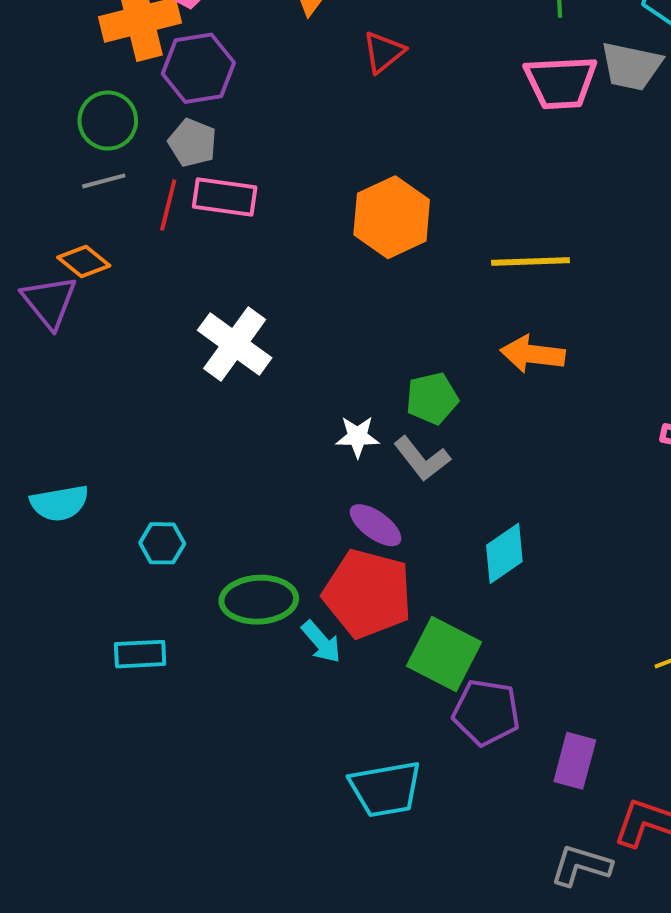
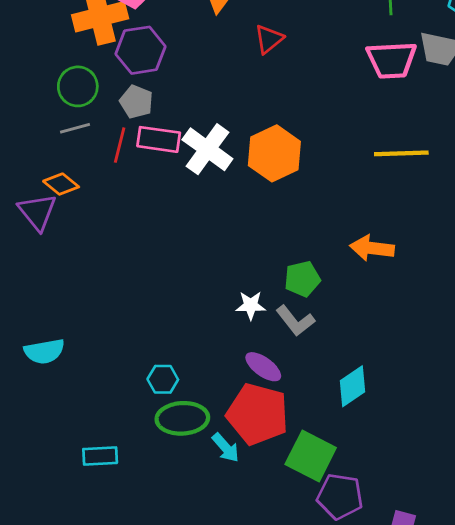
yellow line: (531, 261) -> (401, 153), moved
white cross: (235, 344) -> (207, 149), moved
cyan hexagon: (162, 543) -> (163, 379), moved

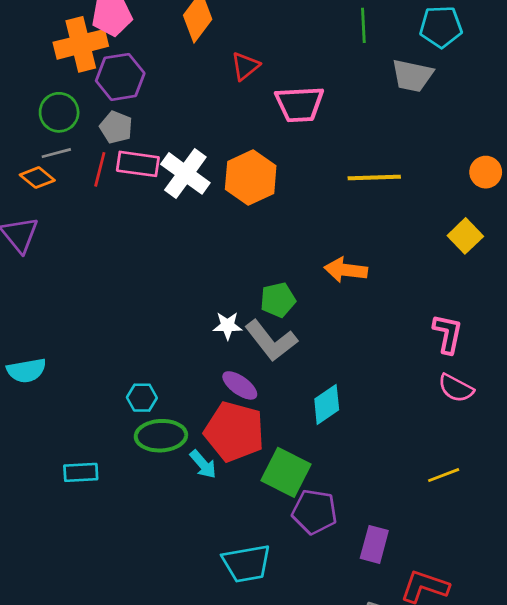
pink trapezoid: (392, 60) -> (300, 104), moved
orange diamond: (61, 184) -> (37, 178), moved
gray L-shape: (295, 321) -> (271, 341), size x1.4

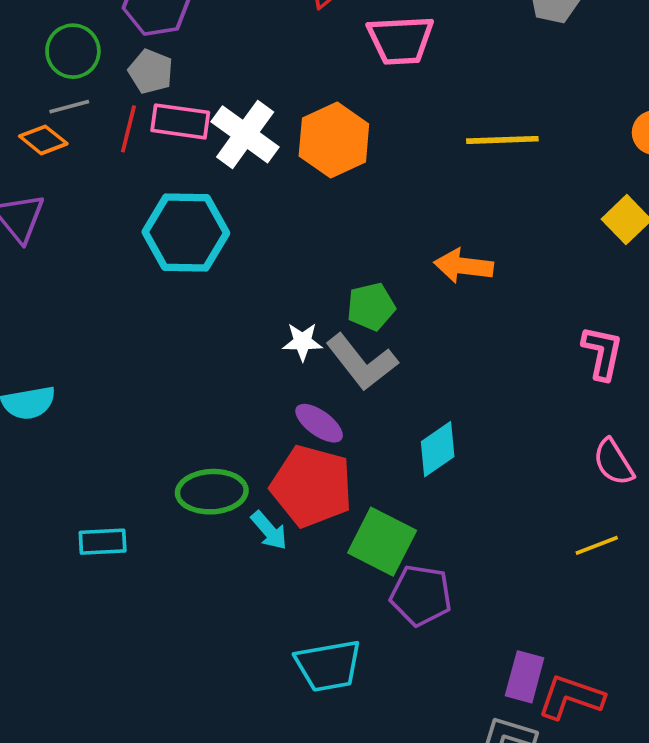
pink semicircle: (456, 388) -> (613, 462), moved, turned 30
cyan hexagon: (142, 398) -> (186, 233), moved, size x2.0
purple rectangle: (374, 544) -> (525, 677), moved

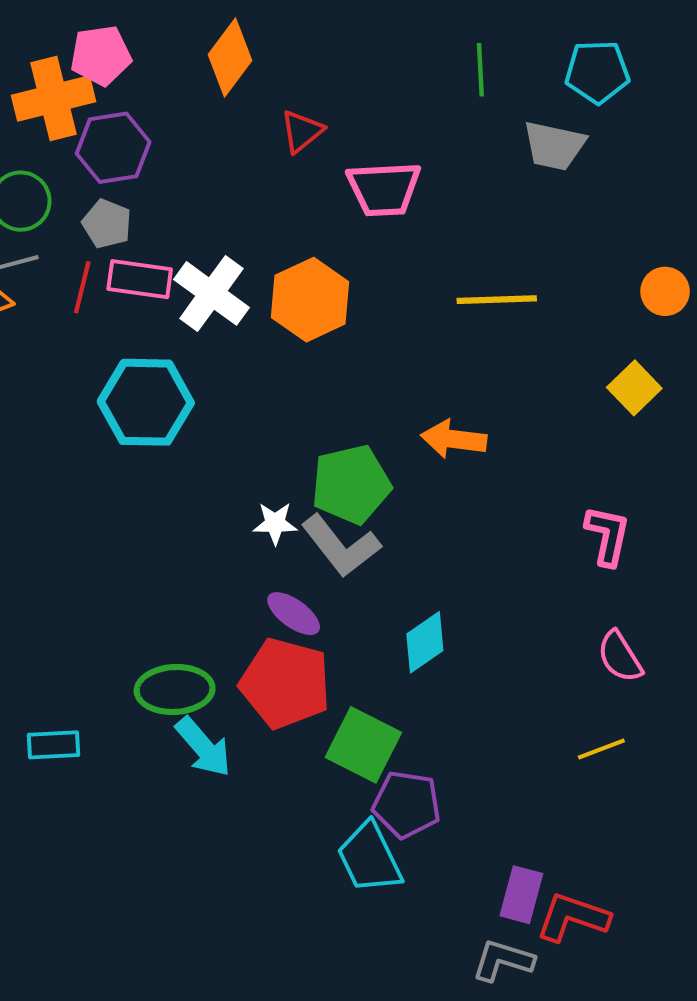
green pentagon: (371, 307) -> (351, 484), size x1.5
cyan arrow: (269, 531) -> (203, 747), moved, size x1.4
cyan trapezoid: (328, 666) -> (370, 858), moved, turned 74

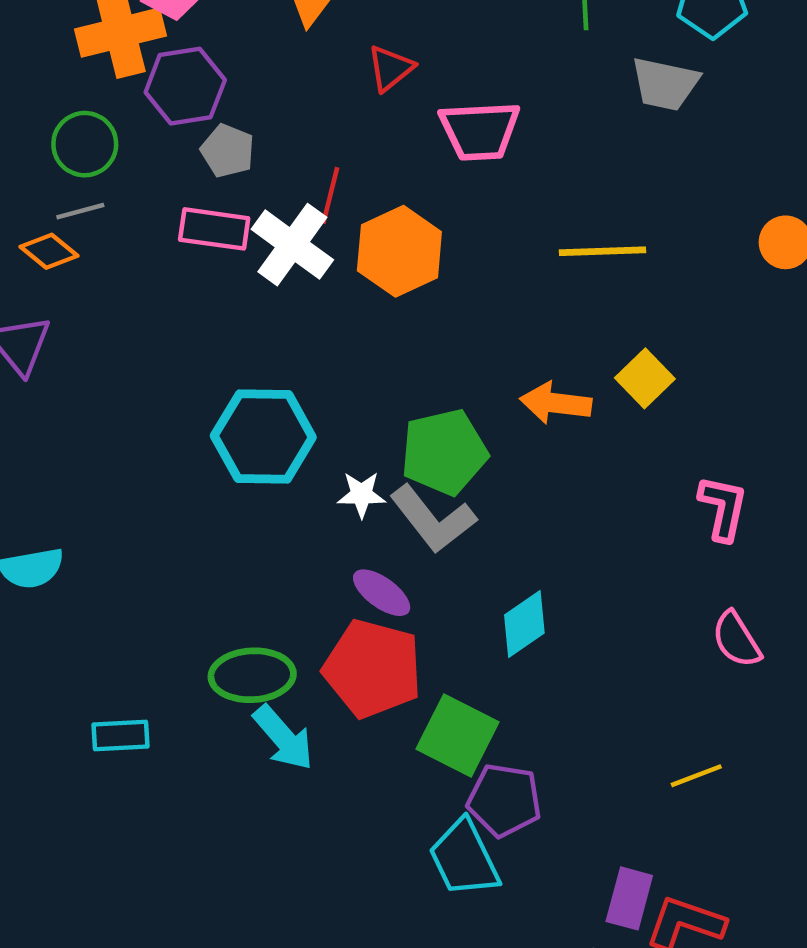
gray pentagon: (107, 224) -> (228, 151), moved
red line: (82, 287) -> (330, 195), moved
yellow square: (634, 388) -> (645, 378), moved
cyan hexagon: (146, 402) -> (263, 436), moved
yellow line: (601, 749) -> (696, 776), moved

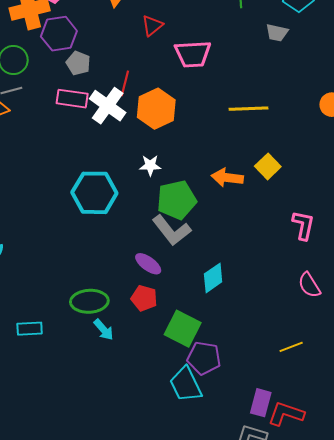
gray trapezoid: (665, 84) -> (277, 33), size x0.7
white star: (361, 494) -> (150, 165), moved
red pentagon: (373, 669) -> (144, 298), size x0.6
cyan arrow: (283, 738) -> (104, 330), size x0.7

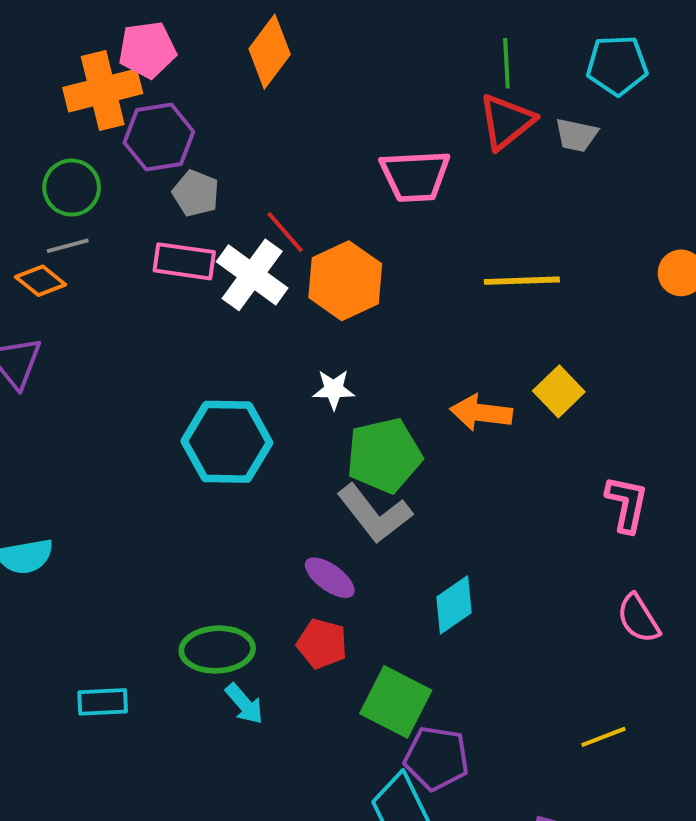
red triangle: (152, 26) -> (506, 122), moved, size x1.4
red line: (125, 83) -> (285, 232), turned -55

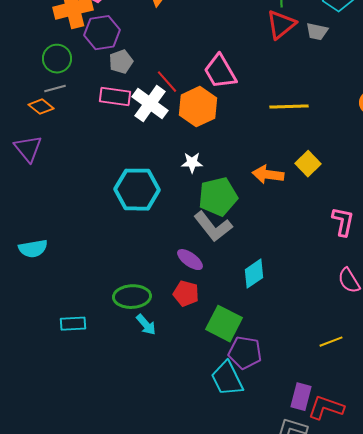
pink trapezoid: (415, 176) -> (220, 72), moved, turned 63
gray pentagon: (196, 193) -> (121, 62), turned 30

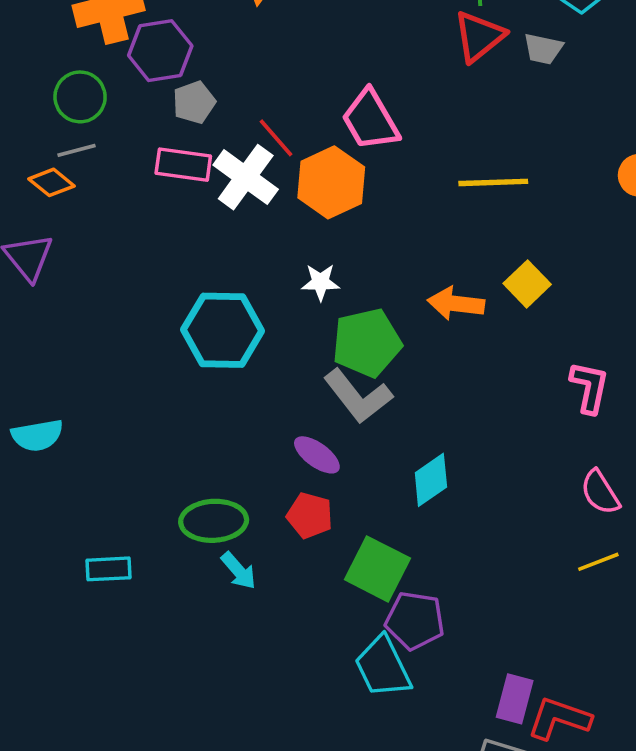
yellow line: (331, 342) -> (598, 562), moved

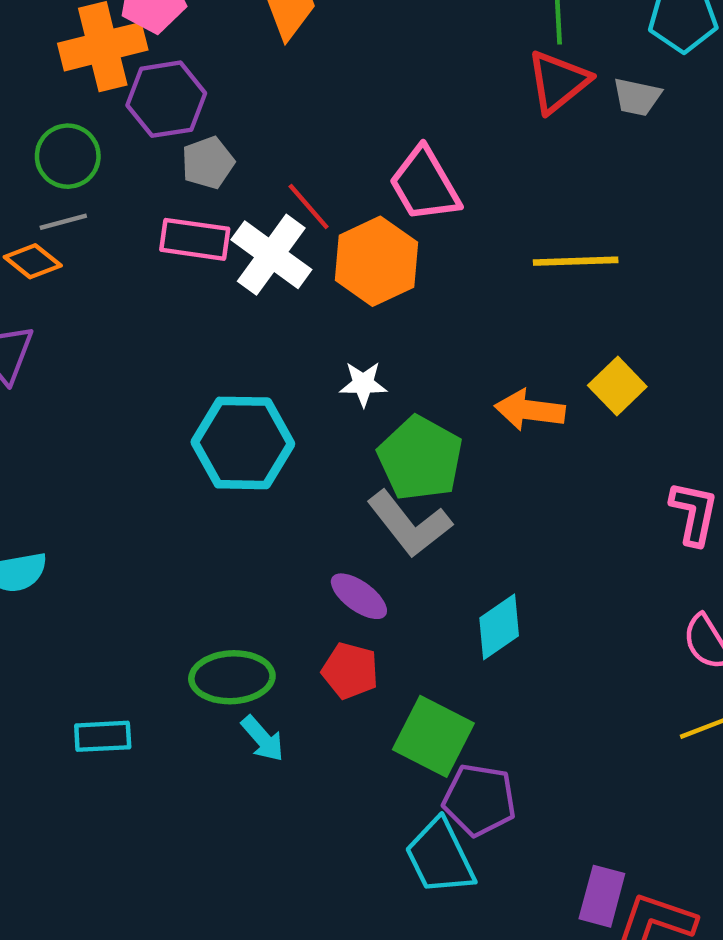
green pentagon: (367, 343) -> (420, 458), turned -30

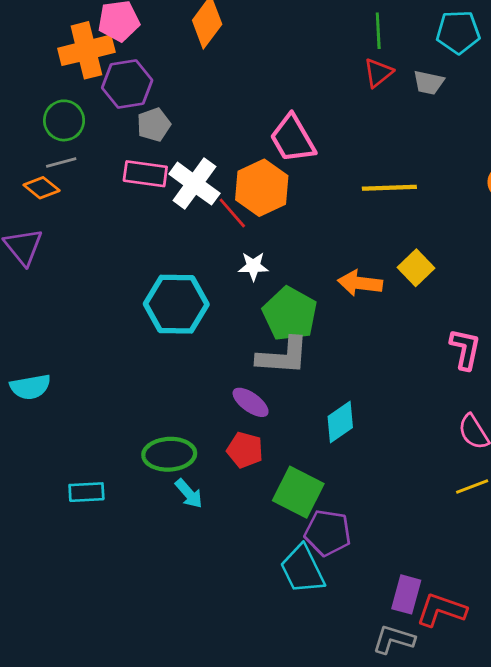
red triangle: (558, 82) -> (378, 73), size x0.7
red line: (309, 206) -> (232, 213), moved
gray L-shape: (409, 524) -> (283, 356), turned -48

